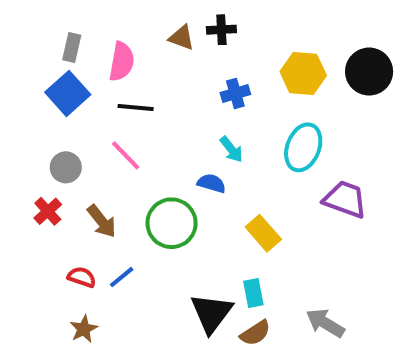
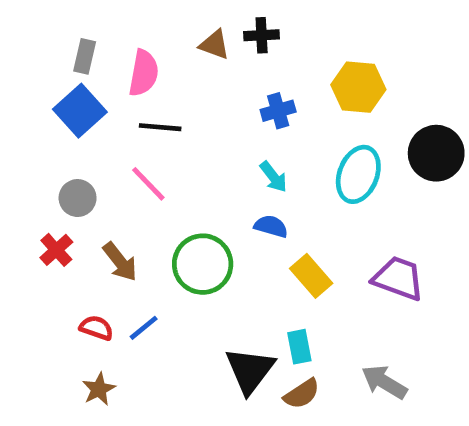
black circle: (369, 72) -> (436, 153), moved
blue semicircle: (211, 183) -> (271, 226), moved
purple trapezoid: (345, 199) -> (398, 278), moved

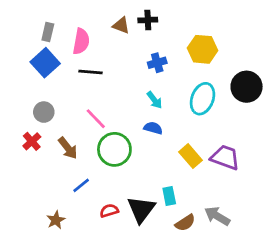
pink line: (148, 184) -> (96, 119), moved
yellow rectangle: (311, 276) -> (190, 156), moved
red semicircle: (96, 328) -> (109, 211), moved, turned -36
brown semicircle: (302, 394) -> (185, 223), moved

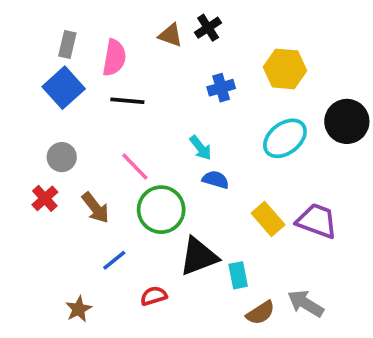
black cross: (148, 20) -> (208, 28), turned -30
cyan ellipse: (202, 99) -> (285, 138), turned 32
cyan arrow: (154, 100) -> (201, 148), moved
black triangle: (141, 209) -> (199, 257), moved, turned 32

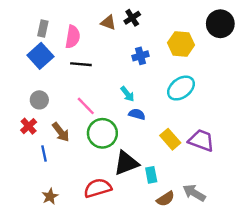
black circle: (347, 121) -> (220, 24), moved
blue line: (114, 260) -> (44, 154), moved, turned -63
red semicircle: (154, 296) -> (98, 188), size x1.6

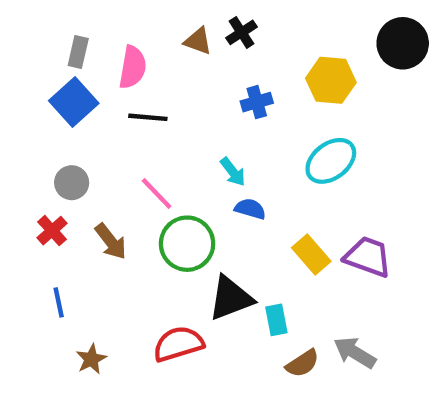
blue line: (44, 154) -> (59, 302), moved

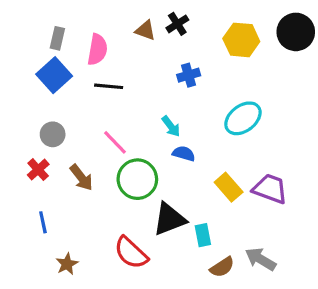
yellow hexagon: (331, 80) -> (241, 40), moved
red semicircle: (178, 344) -> (131, 253), turned -120

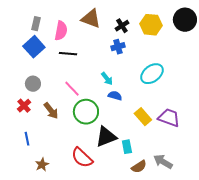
black cross: (177, 24) -> (122, 26), moved
brown triangle: (145, 30) -> (91, 19), size x1.5

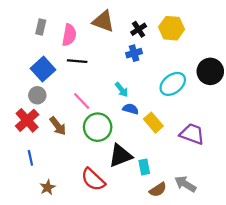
black circle: (185, 20) -> (210, 71), moved
blue square: (34, 47) -> (43, 69), moved
red cross: (24, 106) -> (27, 120), size x1.5
yellow rectangle: (143, 117) -> (153, 123), moved

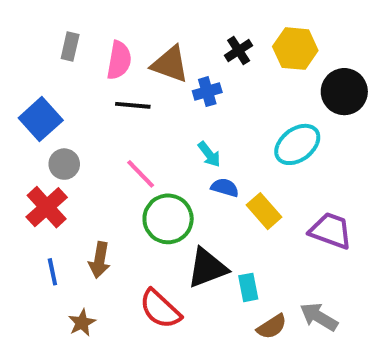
brown triangle: (103, 21) -> (170, 64), moved
blue cross: (134, 53) -> (207, 92), moved
blue square: (43, 69) -> (41, 119), moved
black circle: (210, 71) -> (344, 92), moved
brown arrow: (58, 126) -> (99, 260), moved, turned 48

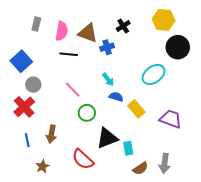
yellow hexagon: (295, 49) -> (164, 20), moved
green circle: (168, 219) -> (87, 113), size x0.7
gray arrow: (319, 317) -> (165, 163), turned -114

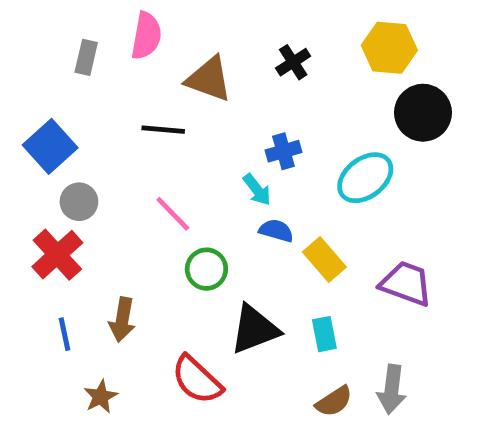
pink semicircle: (62, 31) -> (146, 36), moved
blue cross: (107, 47) -> (283, 151), moved
cyan rectangle: (128, 148) -> (324, 334), moved

